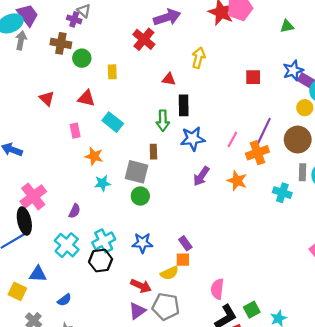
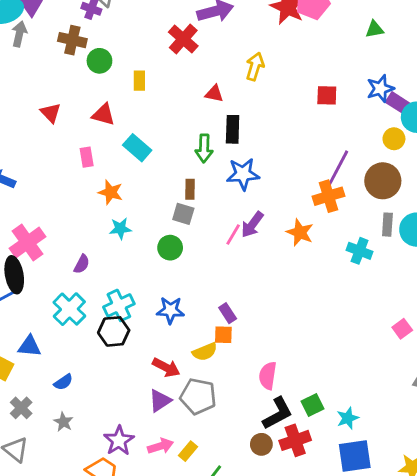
pink line: (232, 139) -> (233, 234), moved
gray square: (136, 172) -> (183, 214), moved, size x0.7

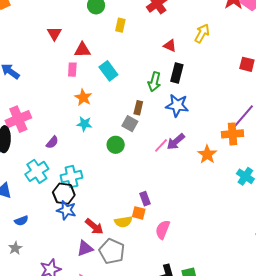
red triangle: (103, 115) -> (82, 50), moved, turned -30
blue star: (170, 310) -> (66, 210), moved
pink semicircle: (268, 376) -> (163, 230), moved

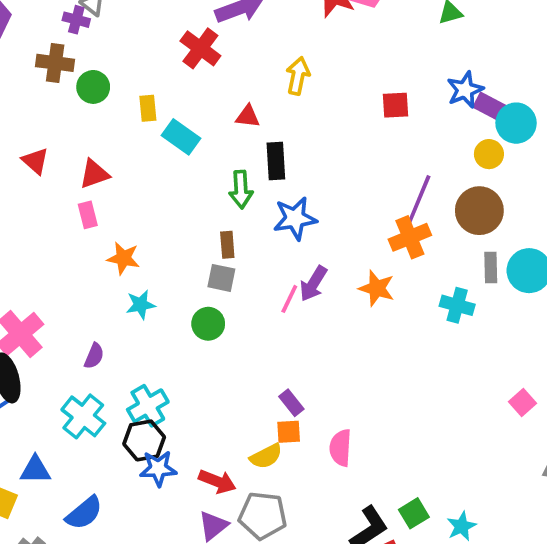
cyan rectangle: (108, 71) -> (181, 137), moved
blue semicircle: (21, 221) -> (84, 513), size x1.5

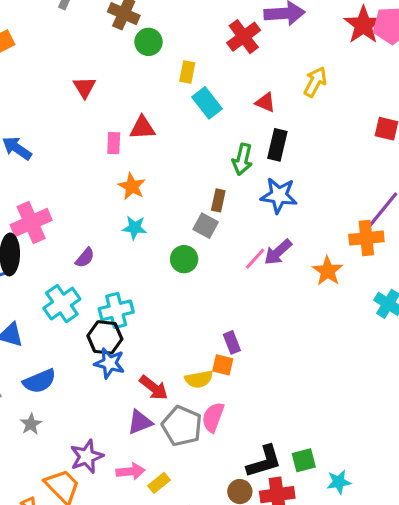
red triangle: (94, 174) -> (142, 128), moved
pink semicircle: (340, 448) -> (213, 417), moved

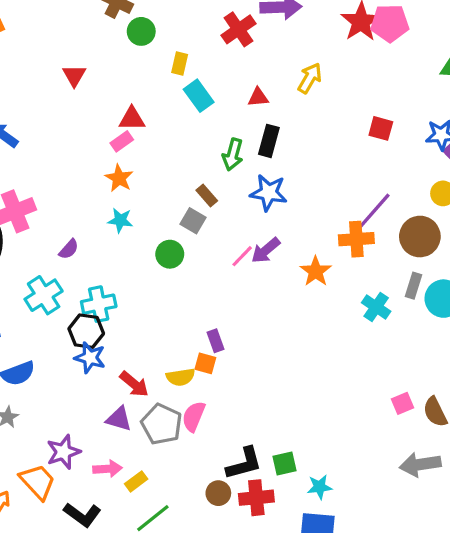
red triangle: (265, 102) -> (258, 97), turned -30
pink rectangle: (114, 143) -> (122, 141), moved, turned 50
brown rectangle: (218, 200) -> (207, 196), turned -55
purple triangle: (140, 422) -> (119, 419), turned 36

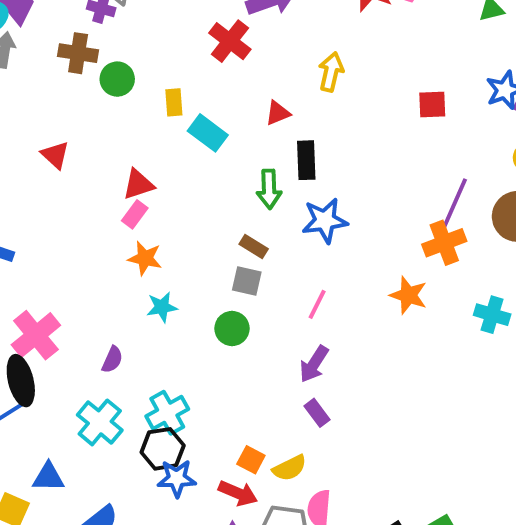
purple arrow: (266, 250) -> (314, 364), moved
orange square: (205, 363) -> (251, 460), moved, turned 30

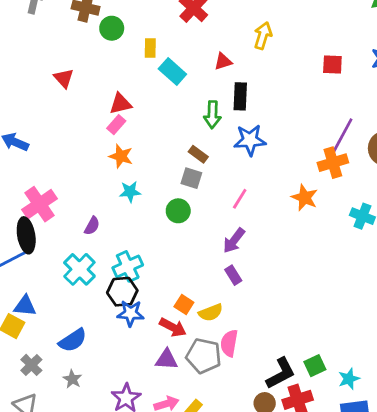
blue triangle: (48, 477) -> (25, 306), moved

